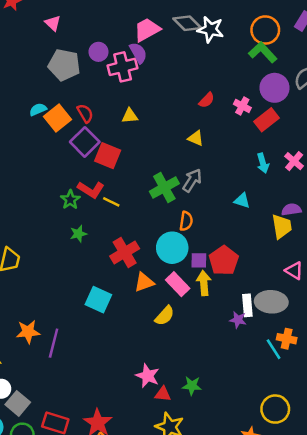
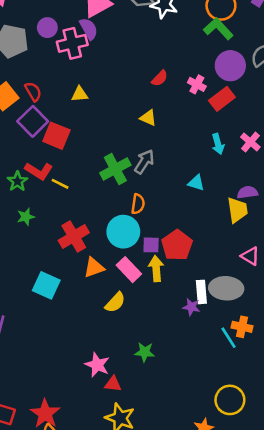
green star: (192, 386) -> (145, 352), moved

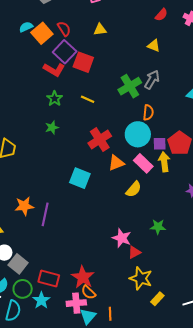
red L-shape: (39, 171) -> (54, 70), moved
green star: (26, 217) -> (52, 128), moved
red triangle: (113, 384) -> (134, 252), turned -32

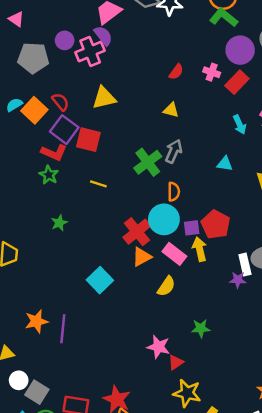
yellow triangle: (100, 29) -> (104, 98), size x1.5
green star: (55, 99) -> (49, 175), moved
red cross: (100, 140) -> (137, 232), moved
cyan square: (80, 178) -> (100, 280), turned 30

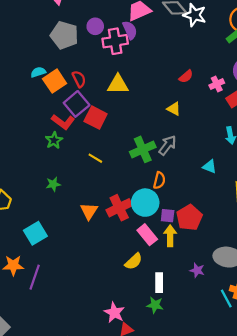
pink cross: (212, 72) -> (217, 84), turned 32
orange triangle: (142, 257) -> (89, 211), moved, turned -42
white rectangle: (245, 264) -> (159, 283), moved
cyan square: (100, 280) -> (35, 233), moved

